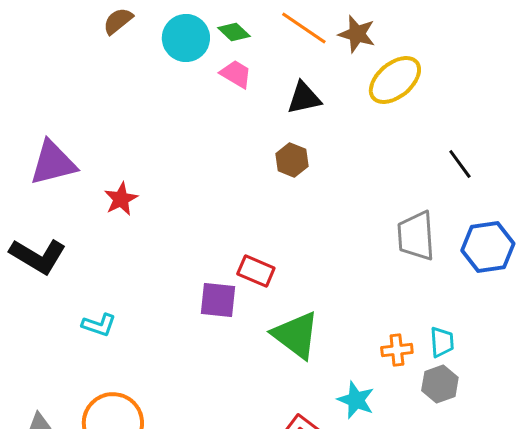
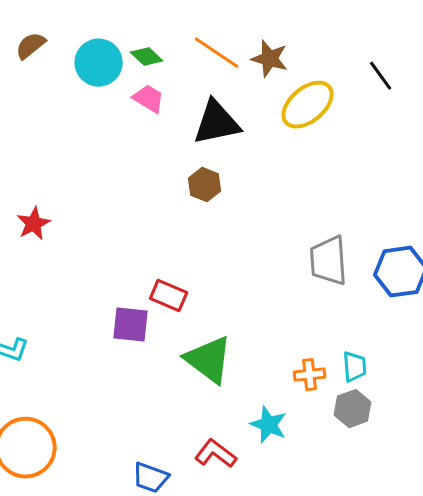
black triangle: (304, 98) -> (217, 123), size x1.4
black line: (460, 164) -> (381, 76), moved

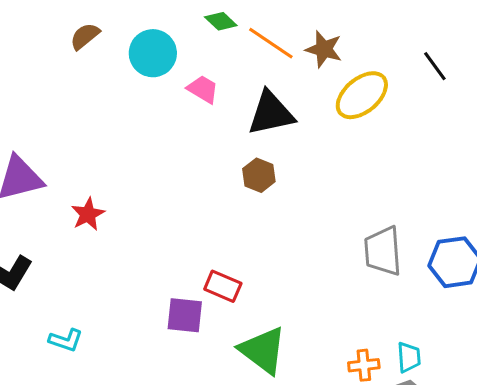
green diamond: (147, 57) -> (221, 21), moved

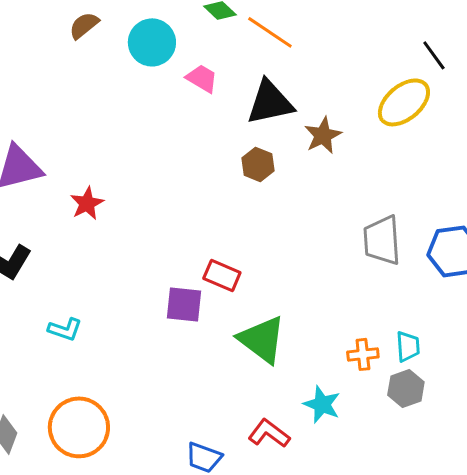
brown star: (324, 49) -> (323, 135), moved, turned 30
yellow ellipse: (362, 95) -> (404, 102), moved

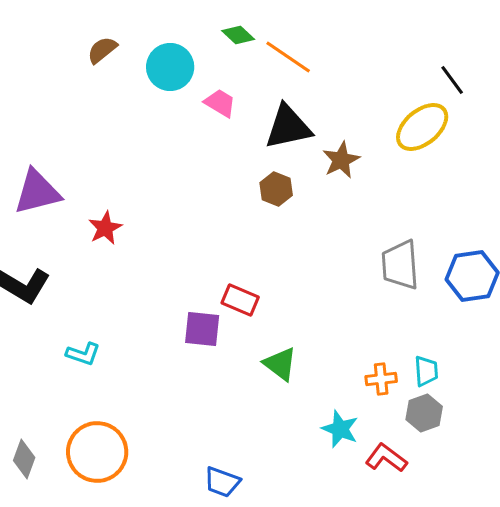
green triangle: (262, 339) -> (280, 364), size x0.7
red L-shape: (269, 433) -> (386, 458), moved

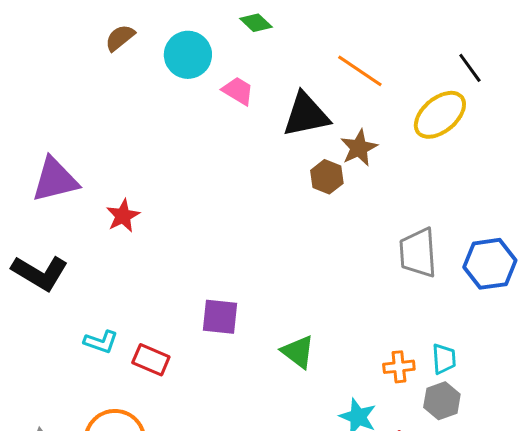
orange line: (288, 57) -> (360, 71), moved
brown hexagon: (276, 189) -> (327, 177), moved
red rectangle: (240, 300) -> (151, 360), moved

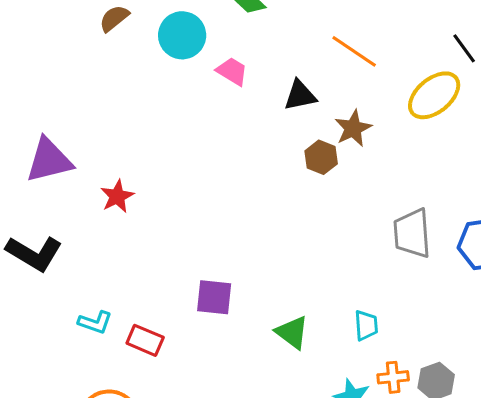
black triangle: (306, 115) -> (300, 95), size x0.7
cyan trapezoid: (444, 359) -> (366, 325), moved
orange cross: (399, 367) -> (393, 377), moved

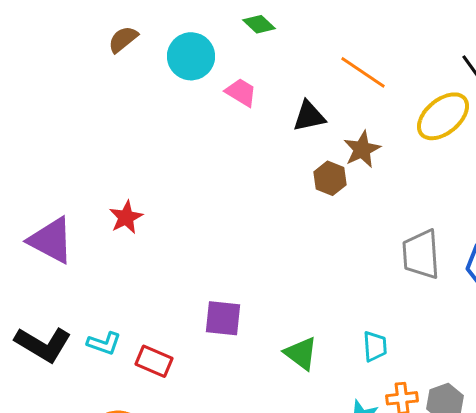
purple triangle: (49, 160) -> (51, 240), moved, turned 42
black L-shape: (34, 253) -> (43, 344), moved

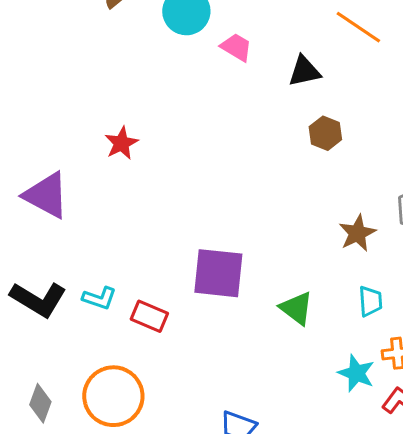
brown star: (362, 149) -> (357, 233), moved
red star: (126, 217) -> (121, 143), moved
purple square: (223, 318) -> (218, 273), size x1.4

